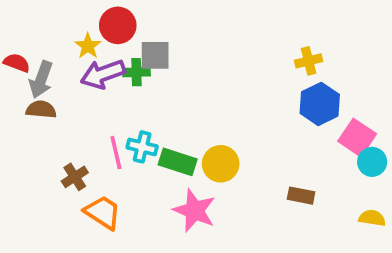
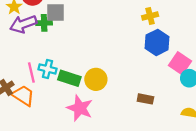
orange trapezoid: (103, 212) -> (23, 95), moved

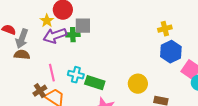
pink line: (31, 72) -> (52, 73), moved
yellow circle: (96, 79) -> (138, 84), moved

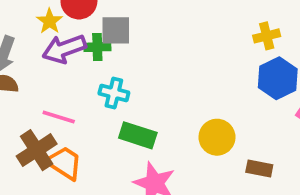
pink line: (52, 73) -> (59, 117), turned -60
cyan cross: (76, 75) -> (114, 93), moved
brown cross: (40, 91) -> (37, 150), size x1.5

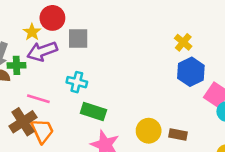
yellow cross: (267, 36) -> (183, 42), turned -36
green cross: (97, 47) -> (17, 65), moved
yellow circle: (217, 137) -> (149, 131), moved
orange trapezoid: (64, 163) -> (42, 131), turned 32

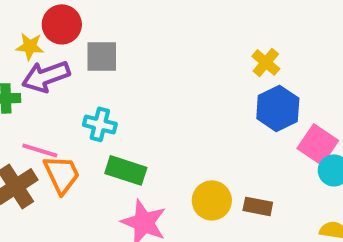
yellow star: (32, 32) -> (30, 46), turned -30
orange trapezoid: (42, 131) -> (62, 174), moved

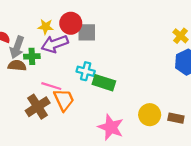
red circle: (62, 24) -> (71, 23), moved
green rectangle: (126, 170) -> (104, 83), moved

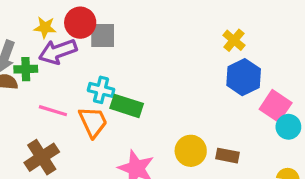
orange trapezoid: (64, 100) -> (93, 122), moved
brown cross: (38, 107) -> (42, 157), moved

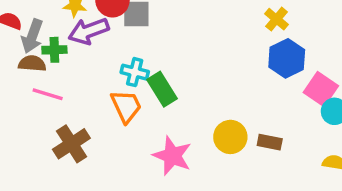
green rectangle: (127, 106) -> (162, 89), turned 40
pink line: (53, 111) -> (48, 94), moved

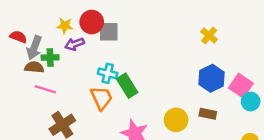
purple arrow: (89, 31) -> (75, 44), size x0.7
blue hexagon: (287, 58) -> (211, 78), moved
brown rectangle: (270, 142) -> (208, 114), moved

